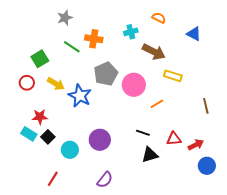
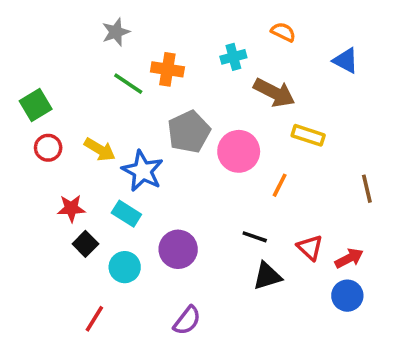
green square: (40, 59) -> (36, 105), moved
orange line: (157, 104) -> (280, 185), turned -32
cyan rectangle: (29, 134) -> (126, 214), moved
red triangle: (174, 139) -> (310, 248), turned 49
blue circle: (207, 166) -> (347, 296), moved

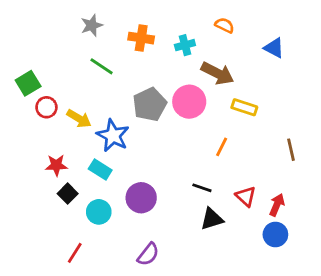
orange cross: (167, 69) -> (141, 38), moved
red circle: (48, 148) -> (46, 107), moved
pink circle: (239, 151) -> (189, 102), moved
red arrow: (349, 258) -> (277, 205), turned -40

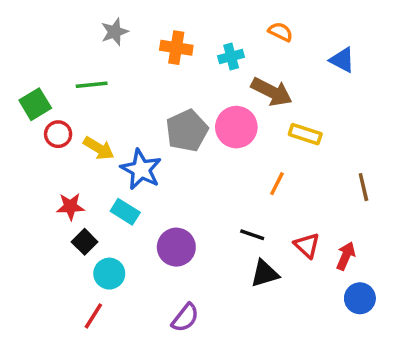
green line: (102, 66) -> (92, 85), moved, turned -40
cyan circle: (99, 212) -> (109, 274), moved
blue circle: (275, 234) -> (360, 298), moved

